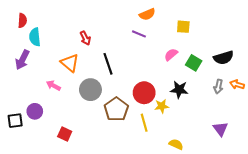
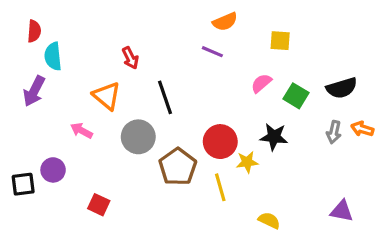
purple triangle: (220, 129) -> (342, 211), moved, turned -42

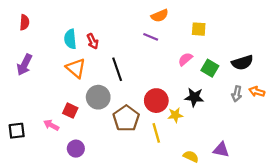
cyan semicircle: (53, 56) -> (70, 39), moved
pink arrow: (81, 131) -> (51, 125), moved
purple circle: (53, 170) -> (76, 149), moved
red square: (99, 205) -> (70, 111), moved
purple triangle: (342, 211) -> (221, 150), moved

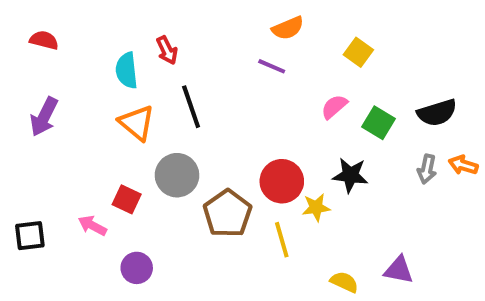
red semicircle: (24, 22) -> (44, 40), turned -80
yellow square: (199, 29) -> (358, 52), turned 32
red arrow: (93, 41) -> (167, 50), moved
black line: (117, 69) -> (191, 107), moved

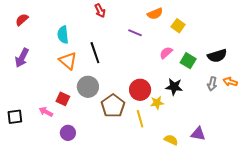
orange semicircle: (288, 28) -> (155, 14), moved
red semicircle: (44, 40) -> (22, 20), turned -56
red arrow: (167, 50) -> (100, 11), moved

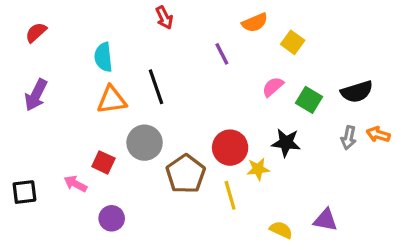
purple line: (135, 33) -> (222, 54), turned 40
orange triangle: (68, 61) -> (112, 100), turned -48

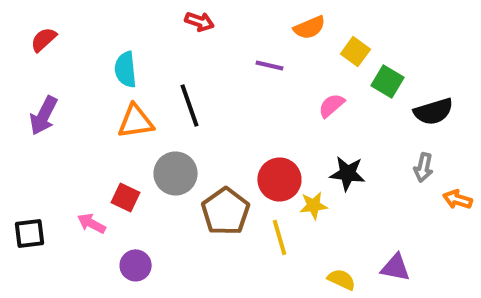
red arrow: (164, 18) -> (200, 22), turned -45
purple line: (222, 54) -> (269, 66), turned -50
green square: (309, 100) -> (387, 82), moved
orange arrow: (378, 134) -> (457, 199), moved

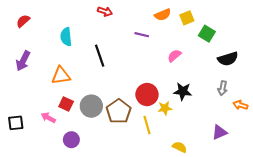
yellow square: (355, 52) -> (187, 18), moved, turned 32
green square: (387, 82) -> (207, 34), moved
orange triangle: (136, 122) -> (61, 76), moved
gray circle: (176, 173) -> (91, 106), moved
purple triangle: (395, 267) -> (219, 132), moved, turned -35

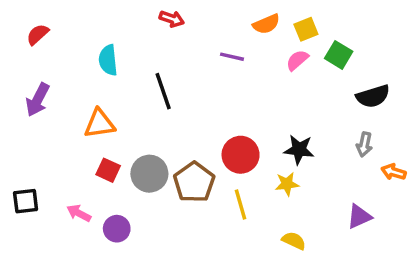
pink semicircle: (174, 56) -> (297, 60), moved
yellow star: (165, 108) -> (287, 184), moved
pink arrow: (48, 118) -> (79, 213), moved

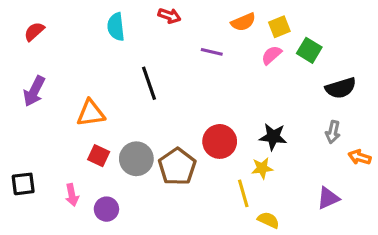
red arrow: (172, 19) -> (169, 16), moved
cyan semicircle: (108, 60) -> (116, 27), moved
yellow line: (241, 205) -> (243, 193), moved
pink arrow: (79, 213) -> (72, 195), turned -130

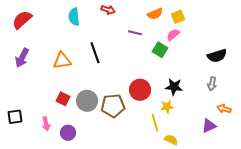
red semicircle: (34, 31) -> (22, 20), size x1.5
green square: (309, 50) -> (160, 50), moved
orange triangle: (91, 113) -> (62, 61), moved
orange arrow: (360, 157) -> (224, 109), moved
brown pentagon: (177, 167) -> (113, 106), turned 30

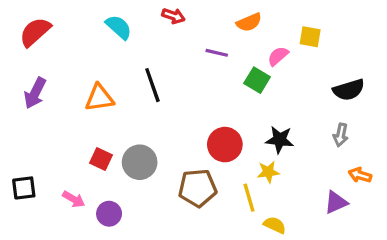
cyan semicircle: (74, 17) -> (119, 27), turned 138
yellow square: (178, 17) -> (310, 37), moved, turned 32
brown pentagon: (113, 106) -> (198, 188), moved
pink arrow: (46, 124) -> (74, 199), turned -48

